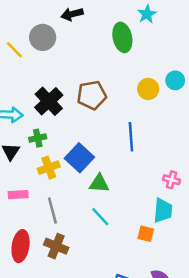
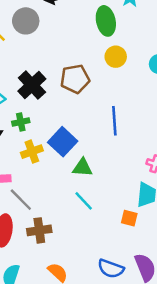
yellow circle: (148, 89) -> (116, 57), moved
gray line: (52, 210) -> (21, 200), moved, turned -30
brown cross: (56, 246) -> (39, 230), turned -30

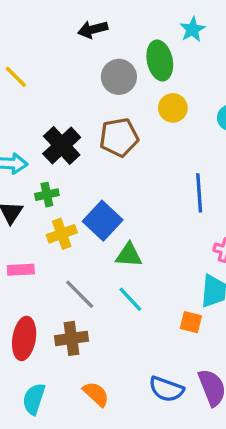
gray circle: (26, 21) -> (119, 77), moved
blue line: (114, 121) -> (199, 193), moved
gray line: (21, 200) -> (80, 294), moved

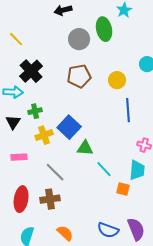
yellow circle: (173, 108) -> (117, 80), moved
black cross: (62, 146) -> (31, 71), moved
cyan line: (130, 299) -> (104, 169), moved

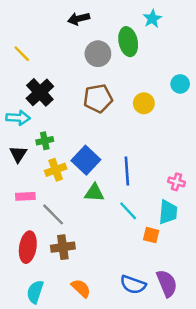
blue line: (128, 110) -> (127, 171), moved
green triangle: (85, 148) -> (94, 193), moved
gray line: (55, 172) -> (53, 214), moved

